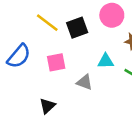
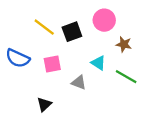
blue semicircle: (19, 56) -> (18, 58), turned 75
cyan triangle: (106, 61) -> (98, 63), turned 35

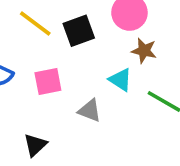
brown star: (124, 44) -> (144, 51), moved

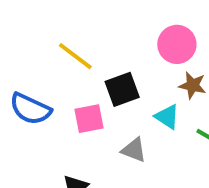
black square: (79, 31) -> (122, 89), moved

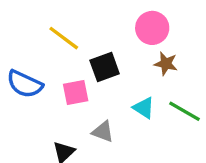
cyan triangle: (167, 117) -> (144, 108), moved
gray triangle: (134, 150) -> (103, 132), moved

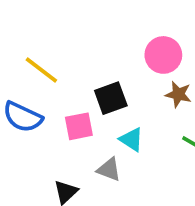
yellow line: (64, 38) -> (41, 70), moved
cyan triangle: (144, 108) -> (131, 139), moved

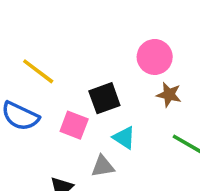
pink square: (79, 126) -> (74, 125), turned 32
gray triangle: (109, 169) -> (103, 166), turned -30

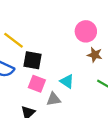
black square: (104, 98) -> (32, 60), moved, turned 30
pink square: (74, 125) -> (37, 84), moved

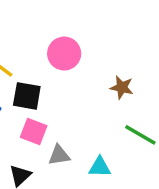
pink circle: (86, 31) -> (64, 54), moved
cyan triangle: (67, 81) -> (100, 167), moved, turned -32

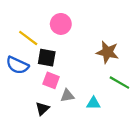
pink circle: (64, 54) -> (61, 24), moved
brown star: (122, 87) -> (107, 52), size x1.5

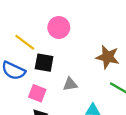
pink square: (51, 80) -> (37, 93), moved
gray triangle: (67, 96) -> (70, 84), moved

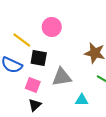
gray triangle: (70, 84) -> (62, 77), size x1.5

